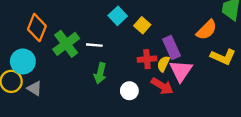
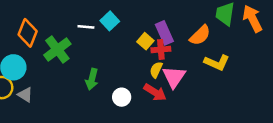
yellow square: (142, 25) -> (145, 41), moved
white line: (94, 45) -> (86, 27), moved
purple rectangle: (172, 47) -> (164, 33), moved
red cross: (147, 59) -> (161, 49), moved

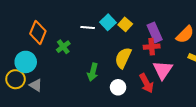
yellow square: (145, 41) -> (125, 24), moved
green cross: (57, 49) -> (63, 47), size x0.6
yellow semicircle: (156, 70) -> (123, 58), moved, size x1.5
red arrow: (155, 92) -> (146, 83), turned 30

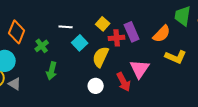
cyan square: (108, 22) -> (80, 43), moved
red cross: (152, 47) -> (117, 38), moved
green arrow: (93, 72) -> (52, 71), moved

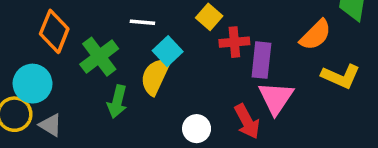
purple rectangle: (132, 32) -> (261, 60), moved, turned 30
green cross: (42, 46) -> (99, 57), size x1.5
yellow semicircle: (101, 57) -> (155, 76), moved

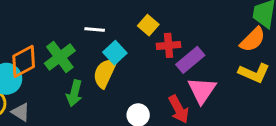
orange diamond: (54, 31) -> (24, 61), moved, turned 40
orange semicircle: (315, 35) -> (253, 40), moved
purple rectangle: (261, 60) -> (190, 60), turned 44

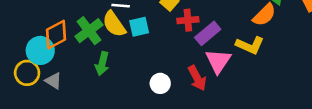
cyan square: (115, 53) -> (139, 27), turned 30
yellow semicircle: (105, 73) -> (114, 24), moved, turned -60
yellow L-shape: (254, 73) -> (250, 45), moved

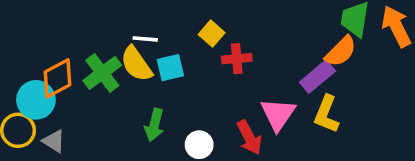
purple rectangle: (208, 33) -> (317, 77), moved
yellow L-shape: (250, 45) -> (326, 114), moved, turned 88
green arrow: (102, 64) -> (154, 125), moved

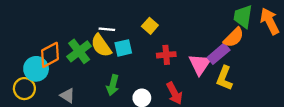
red cross: (237, 59) -> (166, 55), moved
pink triangle: (278, 114) -> (200, 64), moved
gray triangle: (54, 141) -> (67, 96), moved

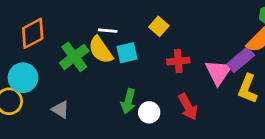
orange diamond: (50, 55) -> (33, 33), moved
green arrow: (113, 85) -> (128, 101), moved

